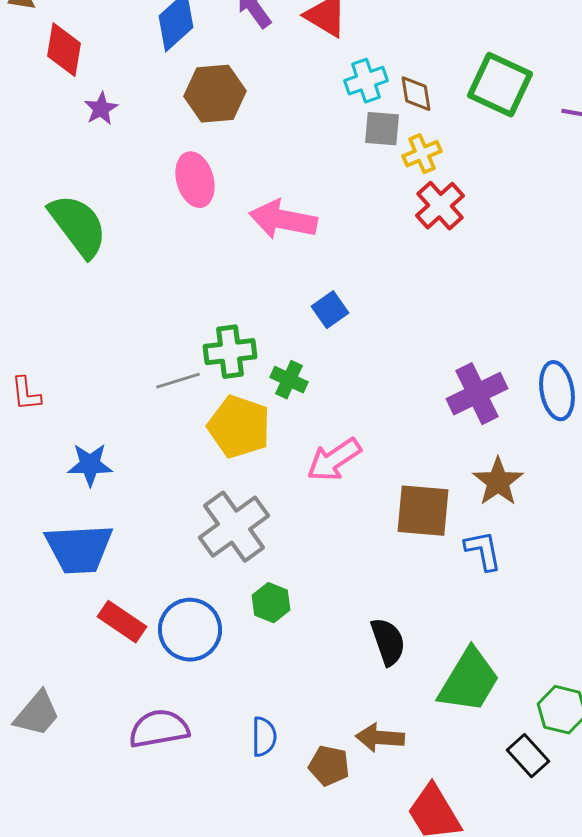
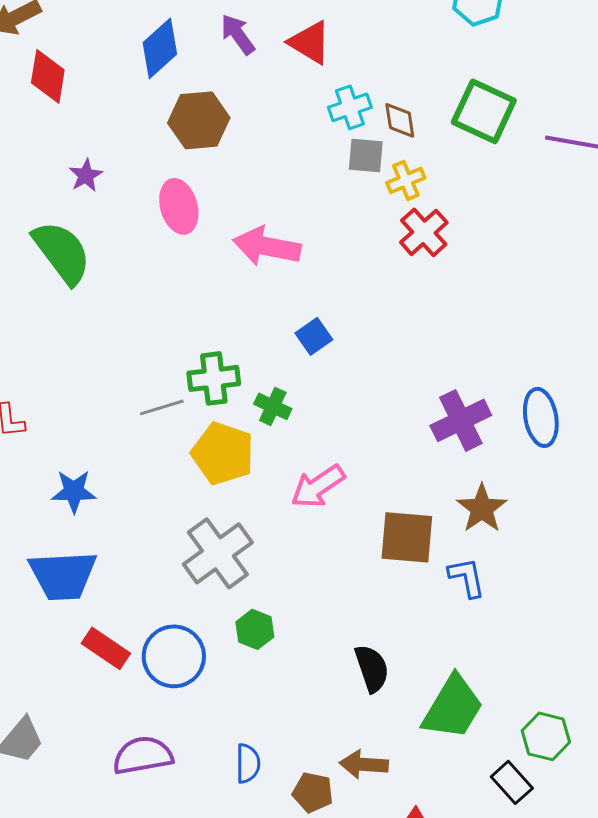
purple star: (101, 109) -> (86, 175), moved

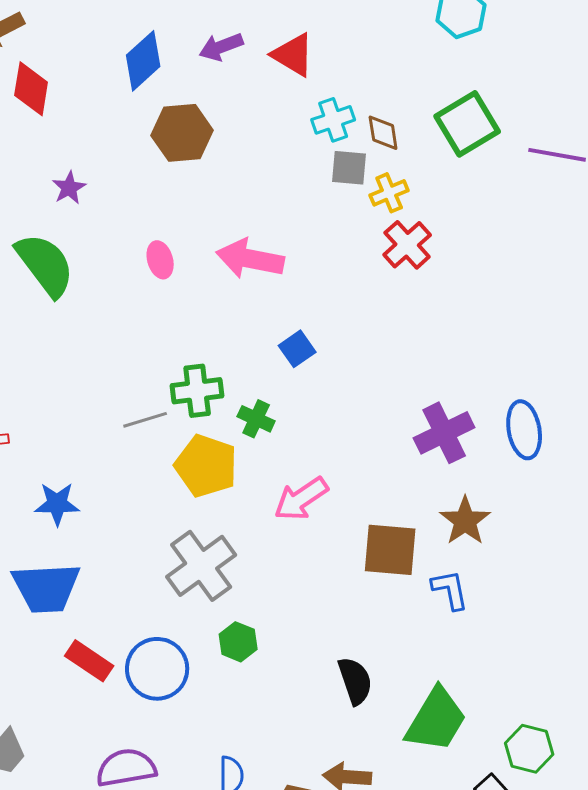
purple arrow: (238, 34) -> (221, 47), turned -75
green square: (484, 111) -> (467, 124), turned 34
pink ellipse: (179, 206) -> (160, 260), moved, size x0.7

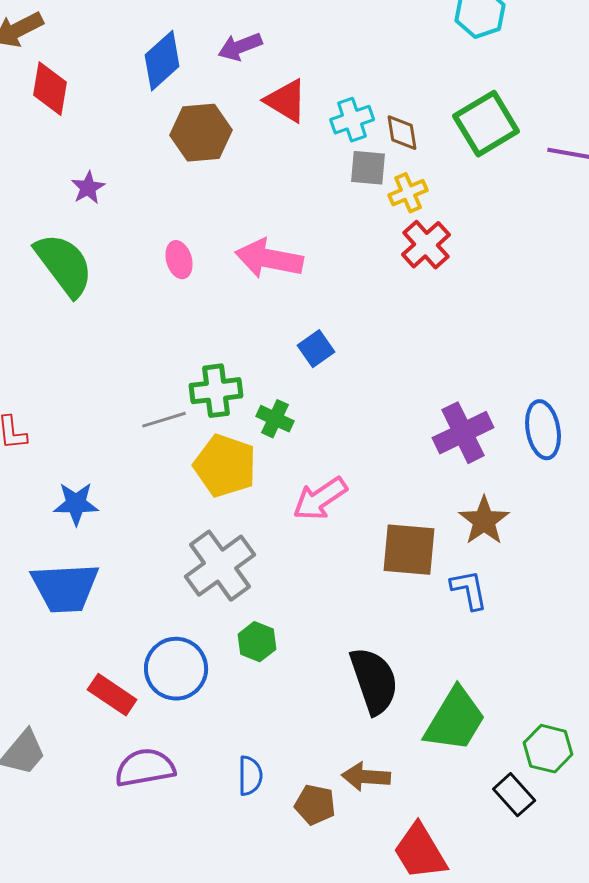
red triangle: (293, 55) -> (286, 101), moved
red rectangle: (89, 661) -> (112, 695), moved
black semicircle: (355, 681) -> (374, 681), size x1.4

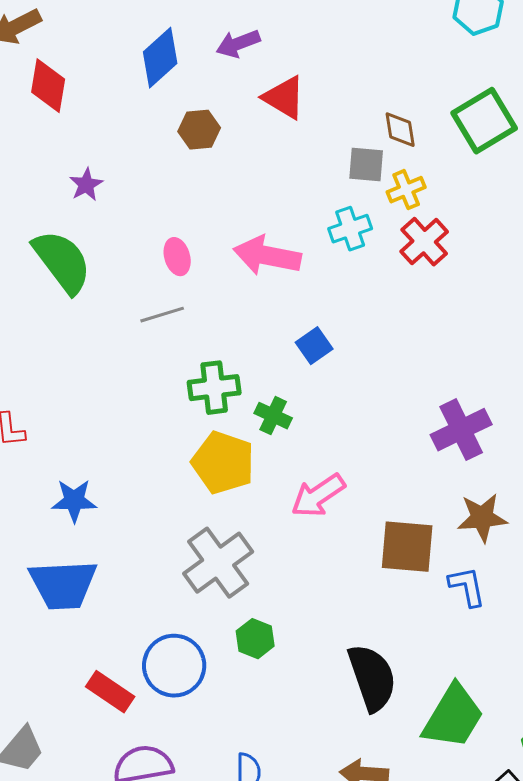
cyan cross: (352, 120) -> (350, 229), moved
brown hexagon: (201, 133) -> (199, 130), size x0.7
gray line: (164, 420) -> (162, 315), moved
brown star: (484, 521) -> (482, 518), turned 30

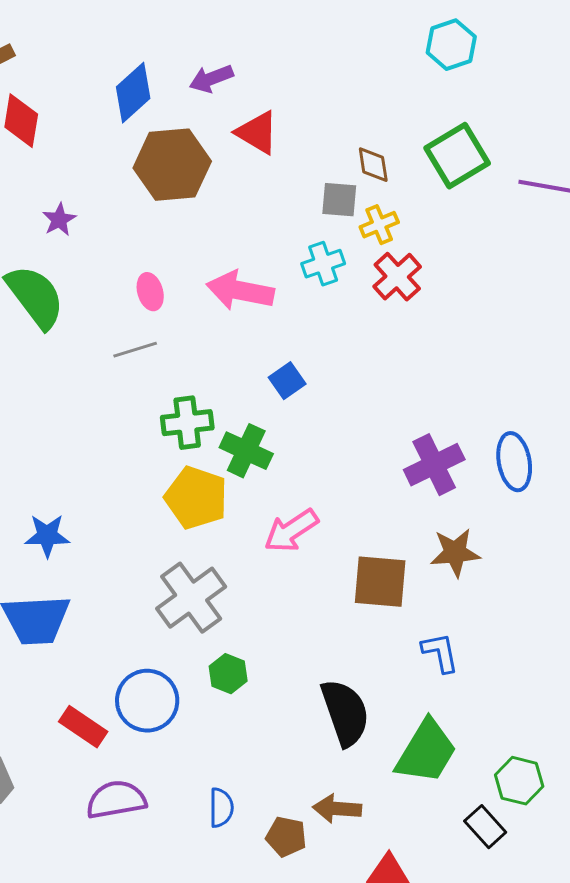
brown hexagon: (199, 130) -> (172, 165), size x1.8
green cross: (273, 416) -> (246, 451), size x1.4
blue L-shape: (467, 587) -> (440, 653), moved

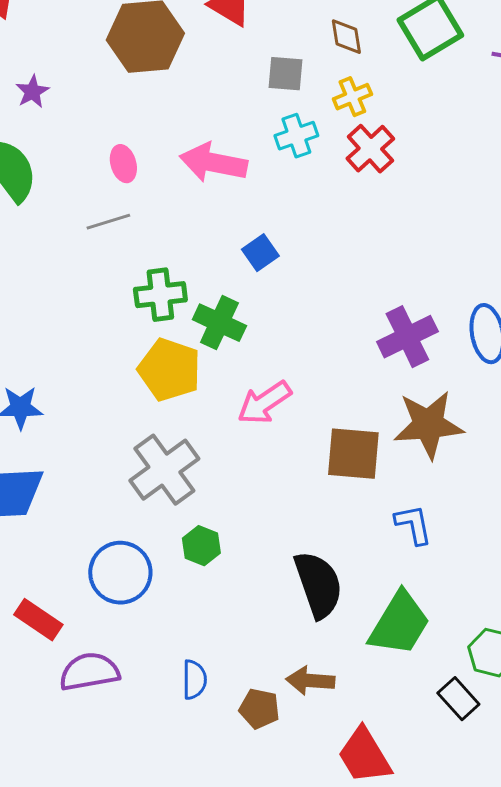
gray square: (339, 200) -> (285, 74), moved
brown star: (455, 553) -> (428, 425), size x1.4
red rectangle: (83, 727) -> (38, 620), moved

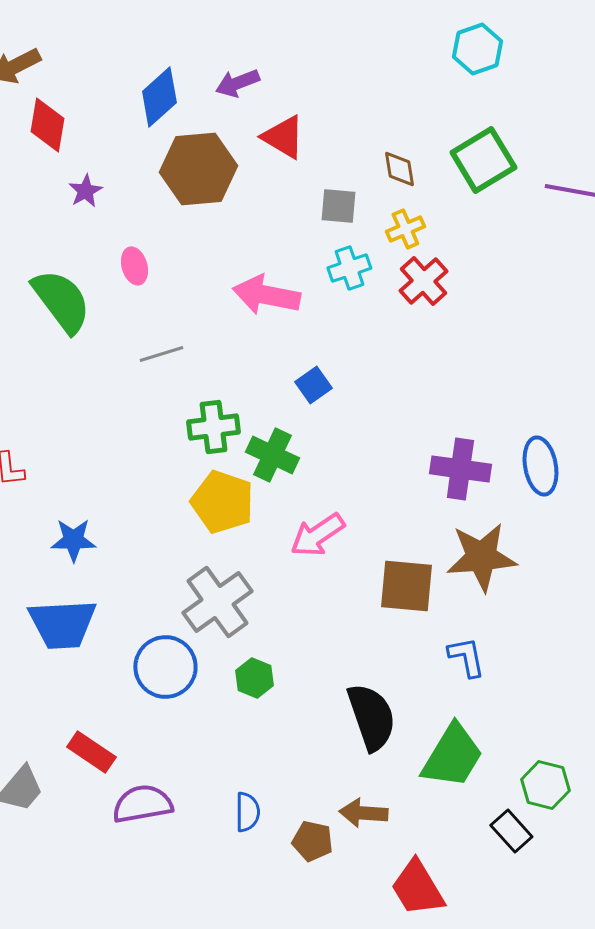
purple star: (32, 92) -> (85, 191), moved
pink ellipse: (123, 164) -> (134, 266), moved
purple cross: (407, 337) -> (460, 469), turned 34
blue circle: (120, 573) -> (165, 667), moved

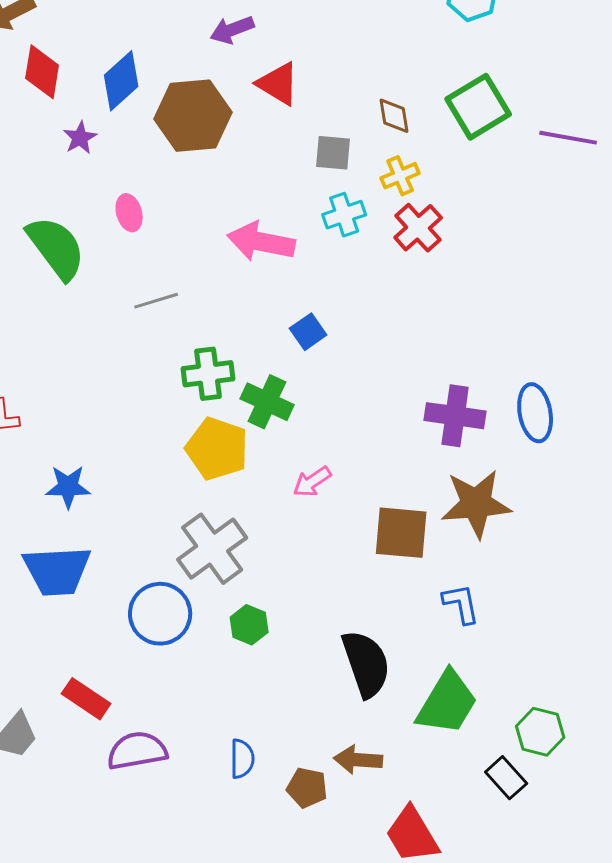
blue diamond: (159, 97) -> (121, 81), moved
pink arrow: (317, 535) -> (312, 482), size x0.7

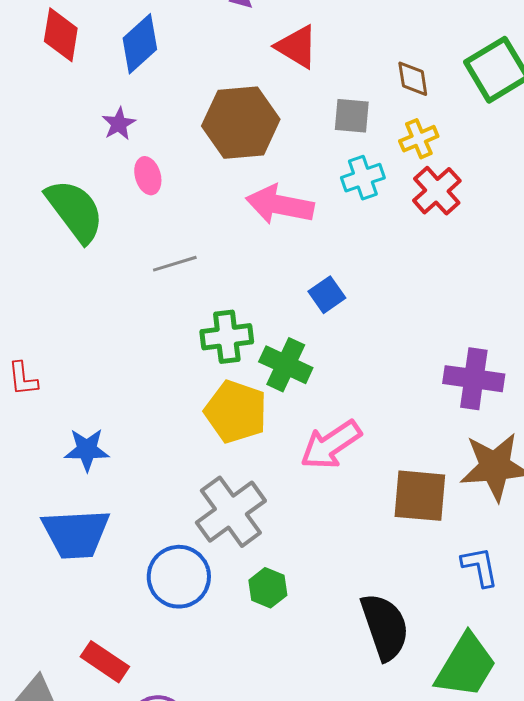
brown hexagon: (193, 116) -> (241, 123), moved
purple star: (80, 138) -> (119, 124), moved
pink arrow: (312, 482) -> (331, 445), size x1.6

